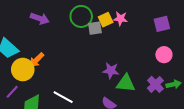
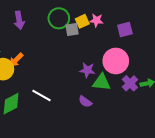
purple arrow: (40, 19) -> (19, 20), turned 60
purple square: (162, 24) -> (125, 29), moved
pink circle: (164, 55) -> (116, 61), moved, size x1.6

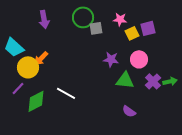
yellow square: (82, 21) -> (132, 33), moved
pink circle: (116, 61) -> (139, 59), size x0.7
purple star: (87, 70) -> (111, 59), moved
purple semicircle: (85, 102) -> (129, 111), moved

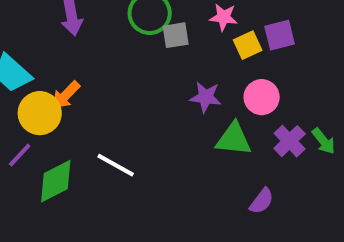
green arrow: (170, 81) -> (324, 141), turned 64
purple semicircle: (129, 111) -> (262, 201), moved, turned -88

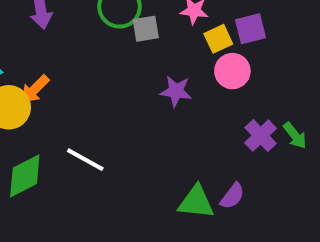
pink circle: (262, 97) -> (232, 71), moved
green triangle: (234, 139) -> (196, 202), moved

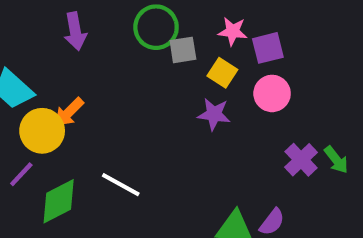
purple square: (251, 29) -> (268, 48), moved
yellow square: (218, 39) -> (222, 73), moved, turned -32

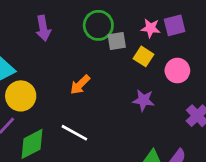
purple square: (268, 48) -> (175, 25), moved
orange arrow: (69, 112) -> (80, 85), moved
purple star: (214, 114) -> (144, 100), moved

